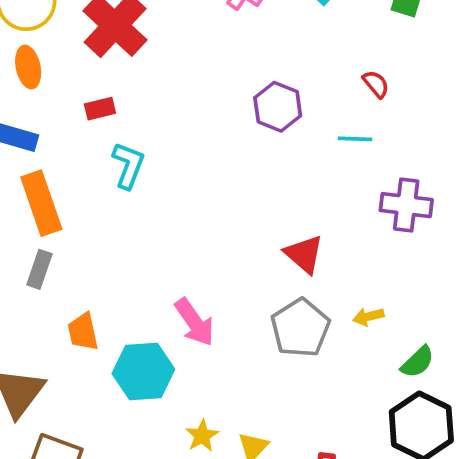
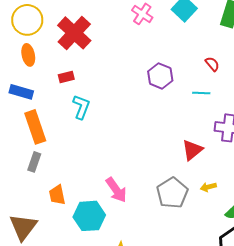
red triangle: (304, 254) -> (192, 150), moved, turned 40

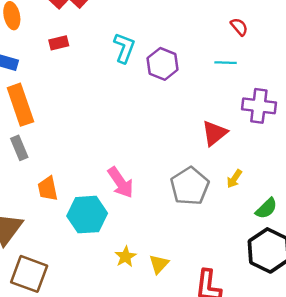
purple hexagon: (160, 76) -> (163, 64), moved
cyan L-shape: (81, 107) -> (124, 48), moved
gray rectangle: (34, 162) -> (19, 148), turned -42
yellow arrow: (208, 187) -> (234, 179), turned -42

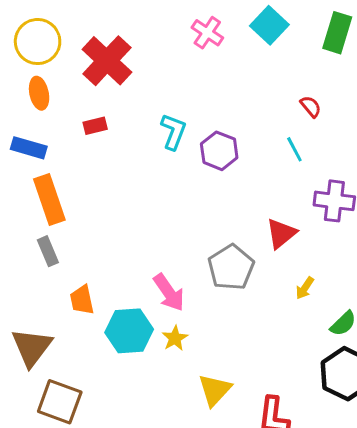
cyan line: (226, 63) -> (294, 149), turned 60
gray pentagon: (190, 186) -> (231, 267), moved
yellow star: (126, 257) -> (175, 338), moved
yellow triangle: (159, 264) -> (215, 390), size x1.4

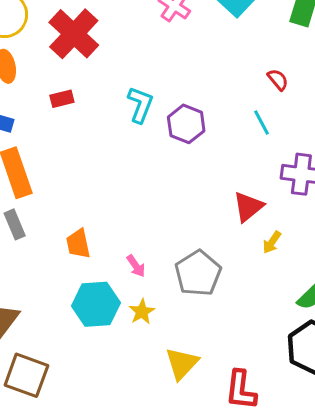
gray pentagon: (231, 267) -> (198, 273), moved
yellow arrow: (305, 288) -> (272, 242), moved
pink arrow: (169, 293) -> (136, 266), size x0.6
orange trapezoid: (82, 300) -> (78, 244), moved

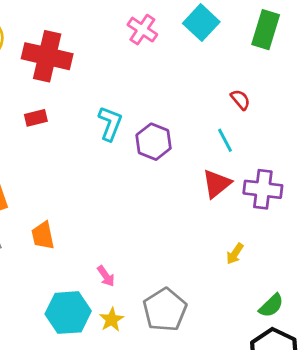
red cross: (74, 34) -> (47, 56), turned -30
red triangle: (248, 207) -> (217, 184), moved
orange trapezoid: (78, 244) -> (43, 236), moved
gray pentagon: (198, 273) -> (165, 310), moved

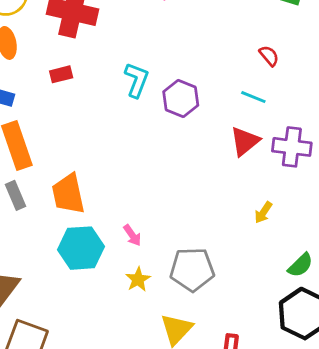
cyan line: (225, 140) -> (253, 97), turned -40
orange trapezoid: (43, 236) -> (68, 194), size x1.4
gray pentagon: (165, 310) -> (192, 269), turned 30
cyan hexagon: (68, 313) -> (81, 248), moved

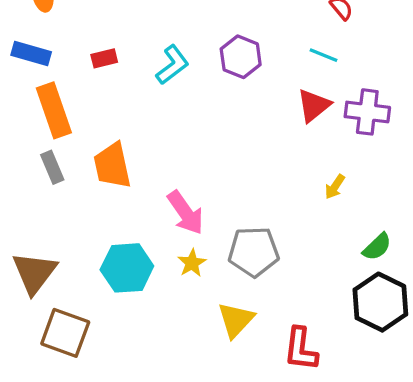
red rectangle: (61, 74) -> (104, 58), moved
cyan L-shape: (137, 80) -> (172, 65), moved, turned 32
pink arrow: (132, 235) -> (185, 213), size x1.8
cyan hexagon: (81, 248) -> (127, 268), moved

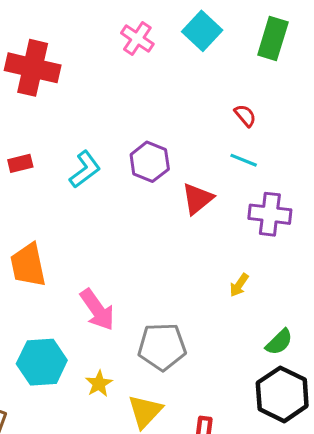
cyan line: (323, 55) -> (244, 160), moved
red triangle: (314, 105) -> (197, 199), moved
yellow star: (192, 263) -> (99, 384), moved

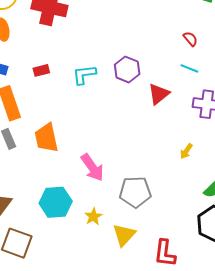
cyan L-shape: (85, 169) -> (84, 75), turned -150

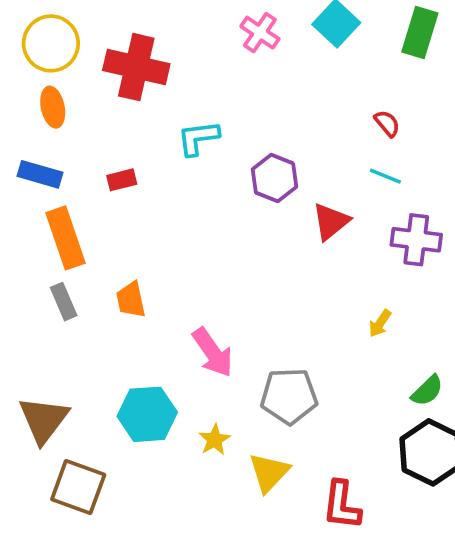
cyan L-shape: (84, 75) -> (198, 138), moved
orange trapezoid: (46, 138) -> (131, 300), size x0.7

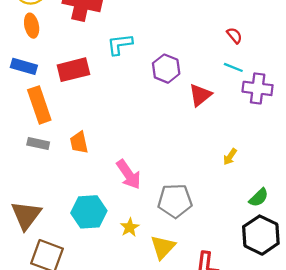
red rectangle: (122, 180) -> (73, 70), size x1.8
purple cross: (416, 240) -> (258, 88), moved
gray rectangle: (64, 302) -> (38, 144), turned -55

